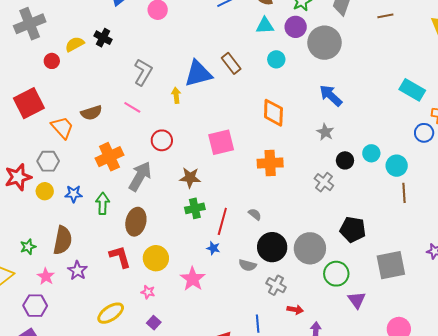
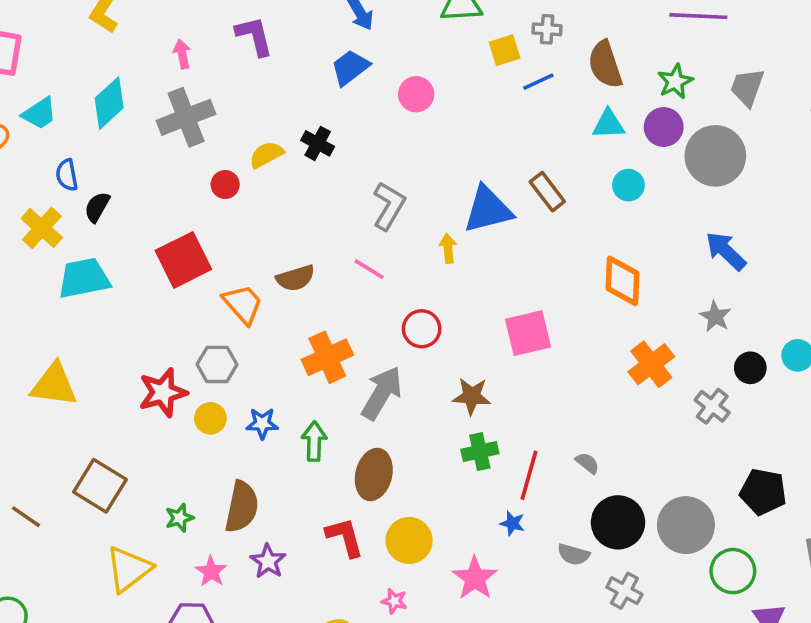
orange cross: (270, 163) -> (651, 364), moved, turned -35

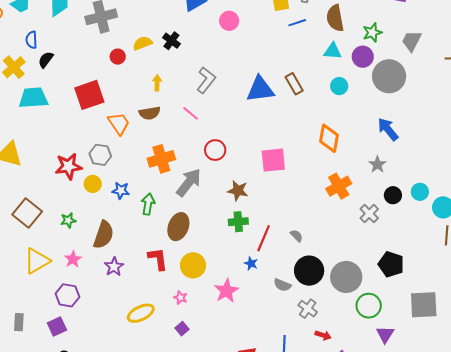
yellow arrow: (448, 248) -> (157, 83), moved
green star: (179, 518) -> (68, 220), moved
pink star: (211, 571) -> (73, 259), moved

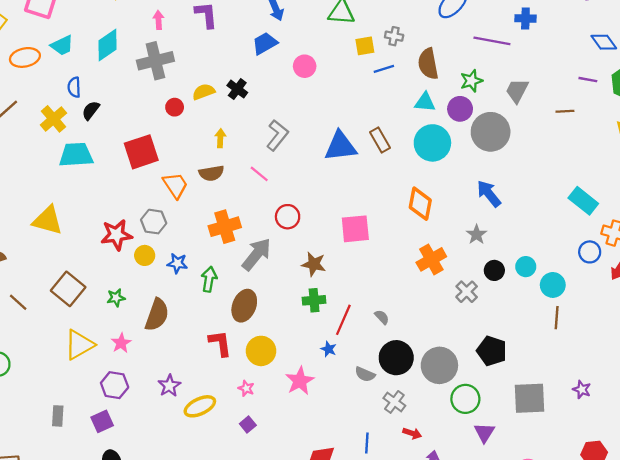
cyan circle: (339, 86) -> (432, 143), size x1.8
purple star: (114, 267) -> (169, 386), moved

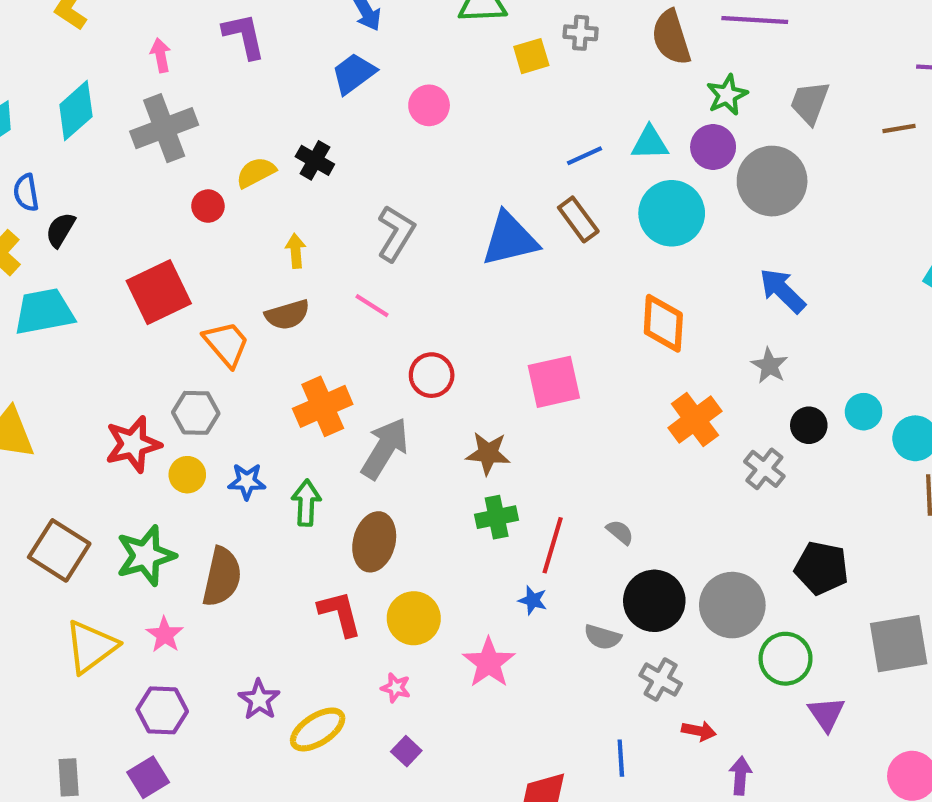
brown semicircle: (428, 64) -> (671, 37), moved
blue line: (384, 69) -> (584, 156), moved
green star: (116, 298) -> (146, 556), size x1.8

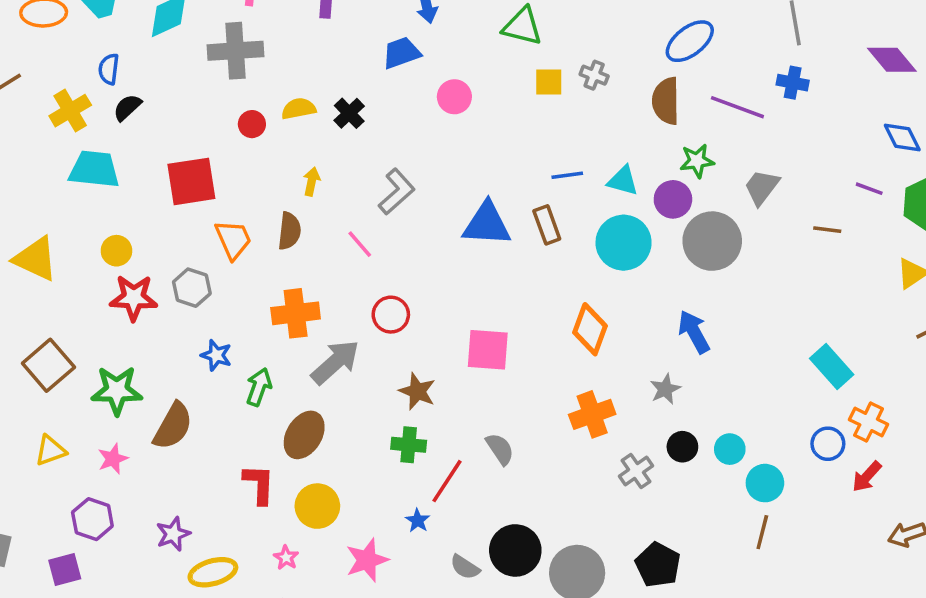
brown semicircle: (287, 315) -> (289, 231), turned -84
yellow circle: (187, 475) -> (116, 251), moved
gray semicircle: (620, 532) -> (500, 449), moved, size x1.4
yellow triangle: (91, 647) -> (51, 450), size x0.7

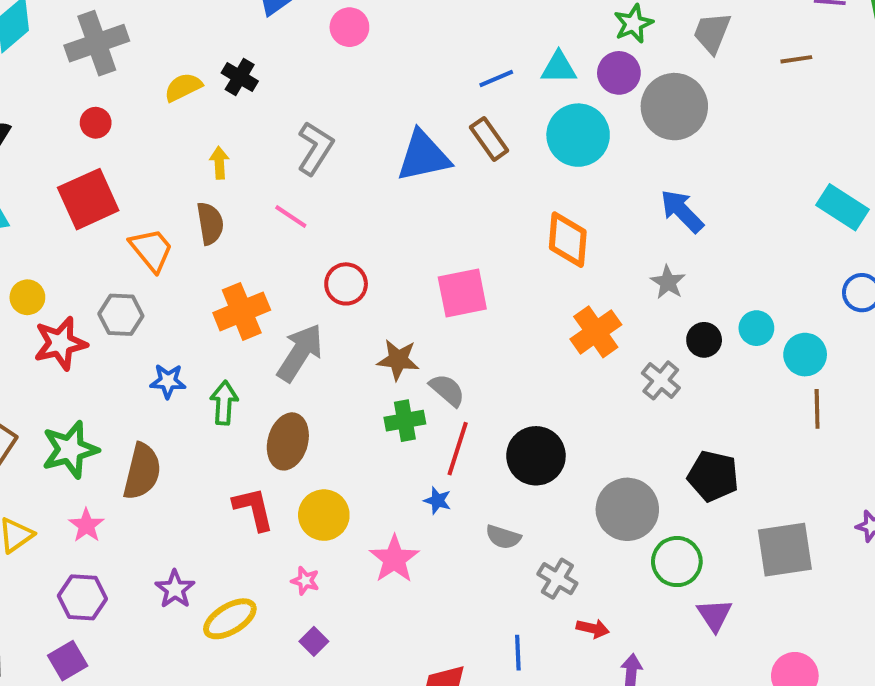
red circle: (252, 124) -> (96, 123), moved
gray semicircle: (500, 449) -> (447, 390), moved
black circle: (515, 550) -> (536, 456), moved

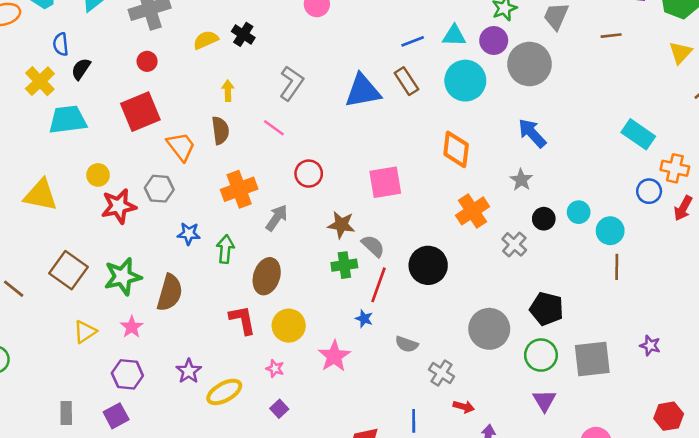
gray arrow: (300, 353) -> (277, 218), size x0.7
black circle: (536, 456) -> (428, 265), moved
green circle: (677, 562) -> (541, 355), moved

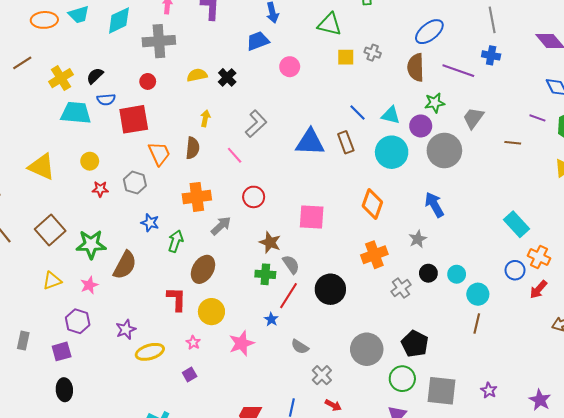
blue line: (413, 41) -> (358, 112), turned 54
blue semicircle: (61, 44) -> (106, 99), moved, turned -102
red star: (119, 206) -> (100, 189), size x0.6

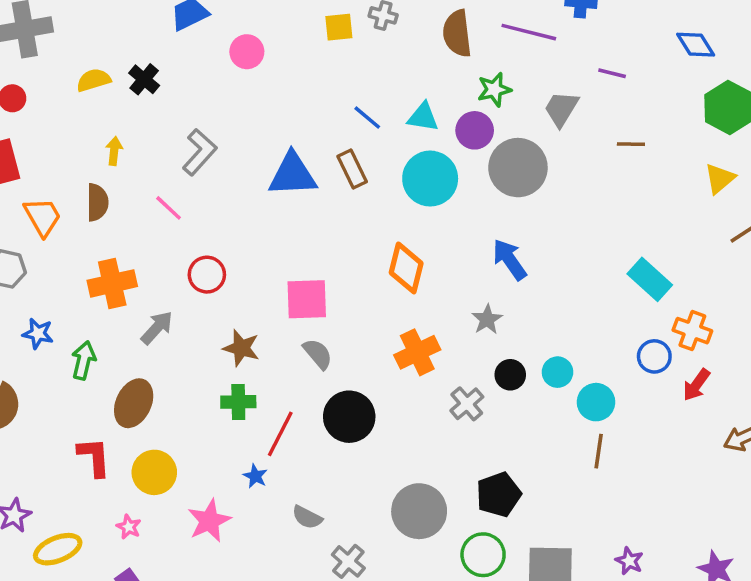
purple line: (537, 118) -> (612, 73), moved
gray semicircle: (291, 264) -> (318, 354), moved
black pentagon: (415, 344) -> (499, 495), turned 30

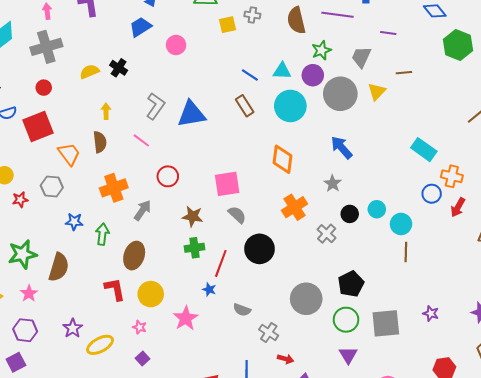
blue triangle: (293, 175) -> (191, 114), moved
yellow triangle: (720, 179) -> (377, 92), moved

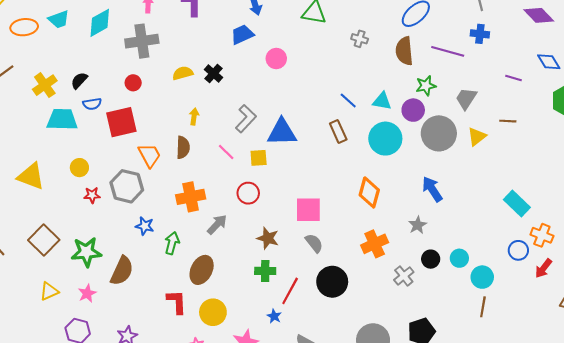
yellow square: (228, 25) -> (259, 158), moved
purple line: (388, 33) -> (513, 78), moved
gray hexagon: (52, 187) -> (127, 186), size x1.4

